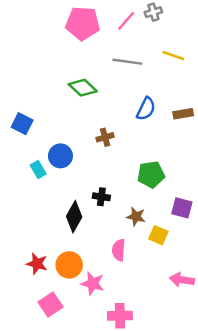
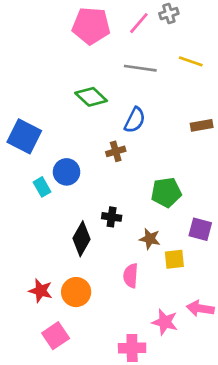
blue semicircle: (146, 109) -> (135, 120), moved
blue square: (22, 124) -> (24, 136), size x1.4
yellow square: (158, 235) -> (174, 259), turned -30
pink star: (93, 283) -> (165, 322), moved

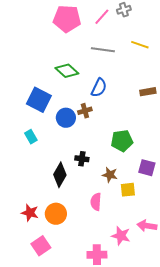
blue square: (24, 136) -> (39, 100), moved
blue circle: (67, 172) -> (66, 118), moved

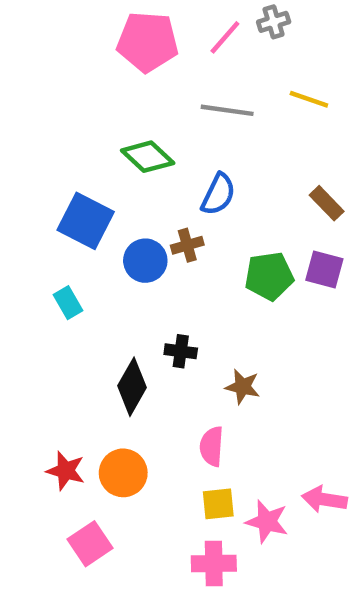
brown rectangle: (148, 92) -> (327, 203), turned 56
green pentagon: (122, 141) -> (269, 276), moved
purple square: (147, 168) -> (324, 269), moved
yellow square: (128, 190) -> (218, 504), moved

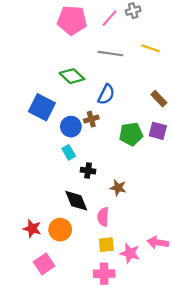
cyan rectangle: (68, 303) -> (69, 152), moved
black diamond: (132, 387) -> (76, 201), moved, turned -52

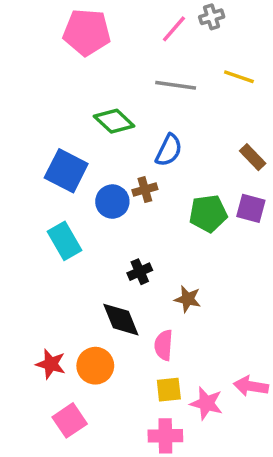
pink pentagon: (72, 20) -> (87, 32), moved
cyan rectangle: (69, 152) -> (64, 241), moved, size x1.5
black cross: (88, 171) -> (140, 272), turned -32

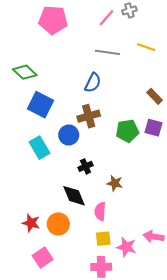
green diamond: (114, 121) -> (25, 72), moved
blue semicircle: (169, 150) -> (93, 83), moved
brown cross: (145, 190) -> (89, 116), size x1.5
blue circle: (112, 202) -> (69, 135), moved

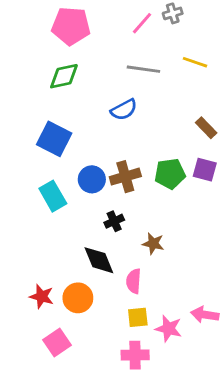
green diamond: (25, 72) -> (64, 76), moved, turned -55
blue semicircle: (93, 83) -> (124, 110), turned 36
brown cross: (89, 116) -> (125, 177), moved

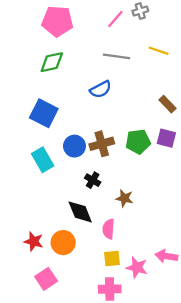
black cross: (114, 221) -> (93, 180), turned -35

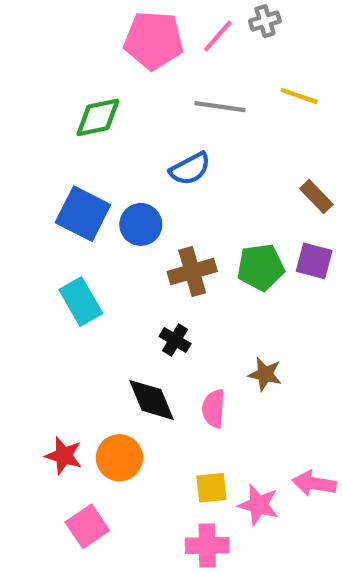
pink pentagon: (57, 21) -> (154, 40), moved
blue circle: (74, 146) -> (141, 224), moved
brown star: (124, 198) -> (265, 374), moved
pink semicircle: (109, 229) -> (214, 409), moved

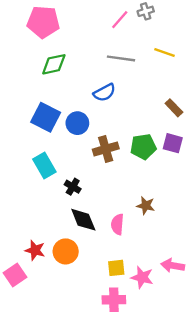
pink pentagon: (154, 40) -> (43, 22), moved
black cross: (175, 340) -> (73, 187), moved
pink square: (87, 526) -> (15, 275), moved

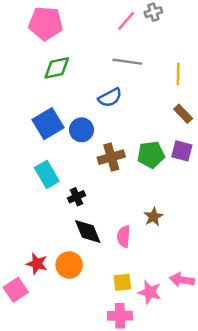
yellow line: (165, 52) -> (178, 74), moved, turned 72
blue square: (46, 117) -> (48, 124), turned 32
black cross: (73, 187) -> (77, 197), turned 35
brown star: (146, 206) -> (153, 217), turned 30

